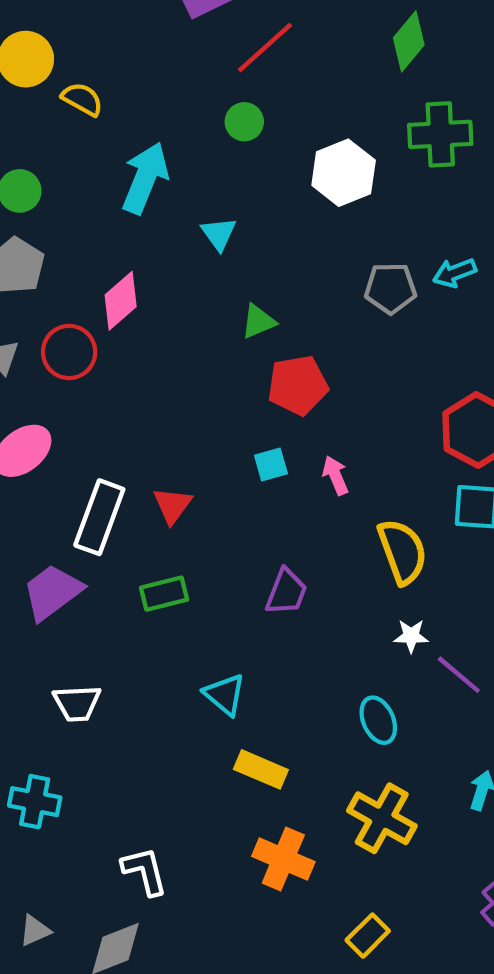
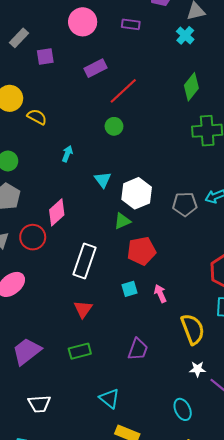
white hexagon: (344, 173) -> (137, 193), moved
cyan arrow: (145, 178) -> (67, 154), size x0.5
white rectangle: (99, 517) -> (84, 261), moved

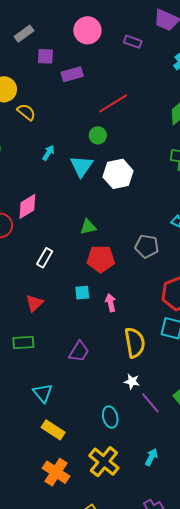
purple rectangle: (96, 68) -> (72, 74), moved
cyan triangle: (103, 180) -> (81, 166), moved, size x1.4
white hexagon: (137, 193) -> (118, 174), moved
gray pentagon: (185, 204) -> (147, 246), moved
white rectangle: (84, 261) -> (45, 258), size x0.6

